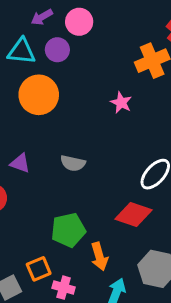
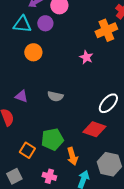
orange circle: (39, 95) -> (33, 52), size x0.7
orange square: (39, 269) -> (27, 150), moved, turned -35

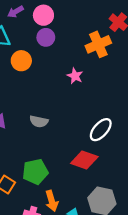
purple circle: (45, 23) -> (46, 37), moved
orange circle: (33, 52) -> (21, 61), moved
orange arrow: (72, 156) -> (52, 201), moved

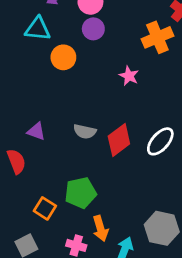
red diamond: (84, 160) -> (119, 140), moved, turned -56

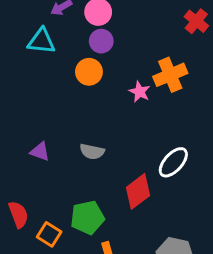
orange cross: (157, 37) -> (170, 75), moved
orange circle: (63, 57) -> (89, 72), moved
red diamond: (119, 140) -> (138, 191), moved
red semicircle: (16, 161) -> (18, 214), moved

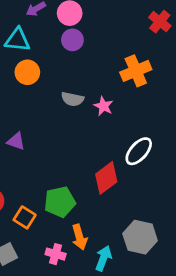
orange circle: (89, 72) -> (27, 72), moved
pink star: (140, 92) -> (103, 106), moved
gray semicircle: (92, 152) -> (72, 99), moved

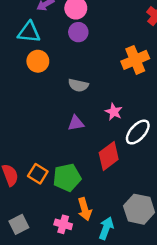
pink star: (103, 106) -> (114, 112), moved
purple triangle: (16, 141) -> (76, 123), moved, turned -30
orange square: (25, 217) -> (38, 174), moved

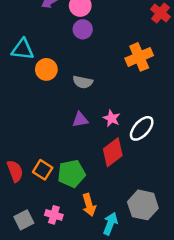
cyan triangle: (29, 32) -> (23, 49), moved
orange circle: (38, 61) -> (46, 69), moved
pink star: (114, 112) -> (112, 118), moved
pink cross: (63, 224) -> (54, 215), moved

